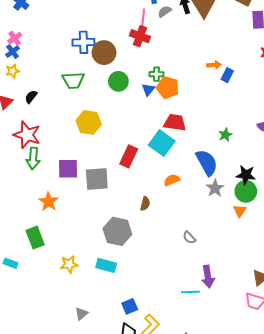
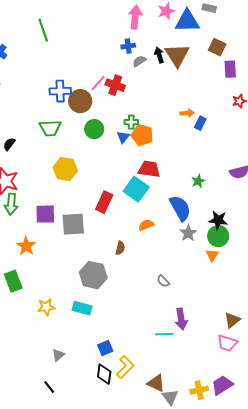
pink line: (143, 18) -> (98, 83), moved, turned 36

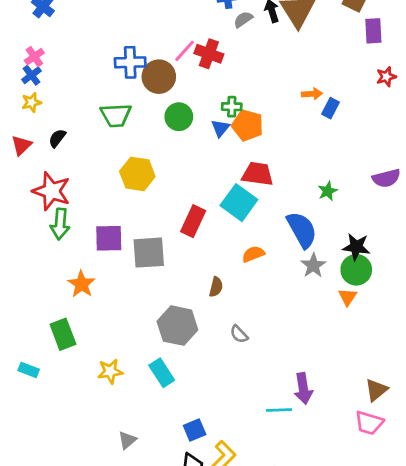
gray semicircle: (163, 281) -> (239, 334), moved
cyan rectangle: (82, 308) -> (162, 373), turned 42

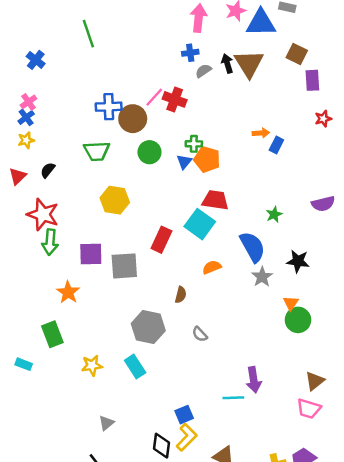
green circle: (356, 270) -> (298, 320), moved
blue square: (195, 430) -> (184, 415), moved

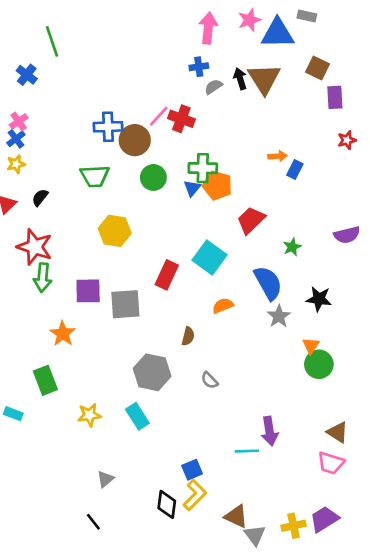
green line: (88, 34) -> (52, 41), moved
green cross: (194, 144) -> (203, 168), size x1.5
red trapezoid: (215, 200) -> (251, 220), moved, turned -52
brown triangle: (315, 381) -> (338, 432), turned -48

